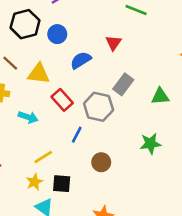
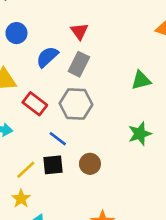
gray rectangle: (123, 84) -> (79, 64), moved
blue line: (77, 135) -> (58, 139), turned -70
black square: (62, 184) -> (53, 165), moved

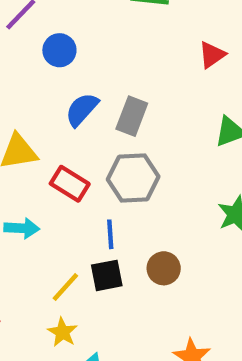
red triangle: (79, 31) -> (212, 55), moved, turned 36
blue circle: (16, 33) -> (59, 50), moved
blue line: (58, 139) -> (110, 234), turned 54

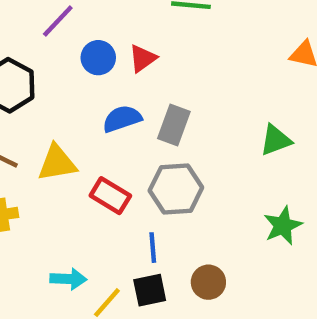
red triangle: (212, 55) -> (143, 58), moved
blue semicircle: (82, 109) -> (122, 119), turned 30
cyan arrow: (22, 228) -> (68, 279), moved

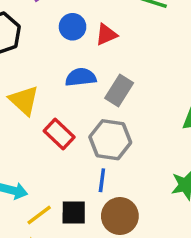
yellow triangle: (57, 163) -> (24, 100), turned 40
blue line: (153, 248) -> (102, 180), moved
brown circle: (208, 282) -> (120, 216), size x1.4

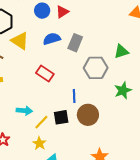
yellow triangle: (24, 100) -> (20, 41), moved
gray hexagon: (110, 140) -> (96, 68), moved

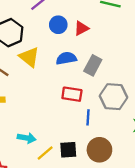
red rectangle: (45, 74) -> (72, 94), moved, turned -30
blue line: (74, 96) -> (88, 117), moved

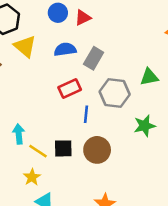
red rectangle: (72, 94) -> (70, 89), turned -36
cyan arrow: (27, 138) -> (19, 134), turned -108
yellow line: (45, 153) -> (38, 151), turned 72

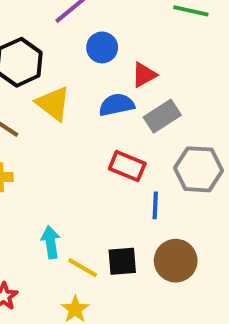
red triangle: (83, 18) -> (144, 75), moved
gray rectangle: (94, 58) -> (162, 116), turned 30
red rectangle: (70, 89) -> (127, 166), turned 50

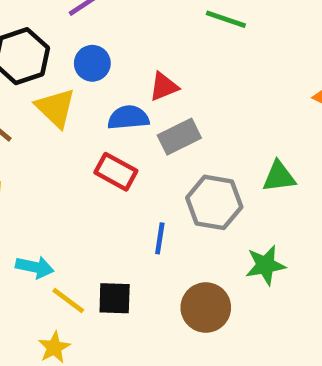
blue circle: (102, 47) -> (92, 63), moved
red rectangle: (127, 166) -> (116, 172), moved
cyan arrow: (51, 242) -> (35, 267), turned 104
brown circle: (176, 261) -> (206, 308), moved

